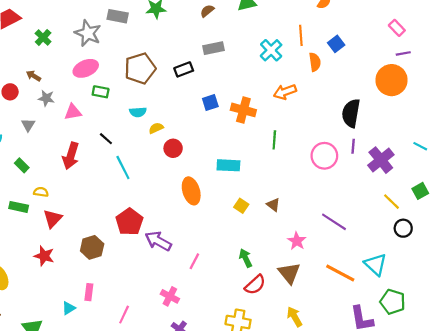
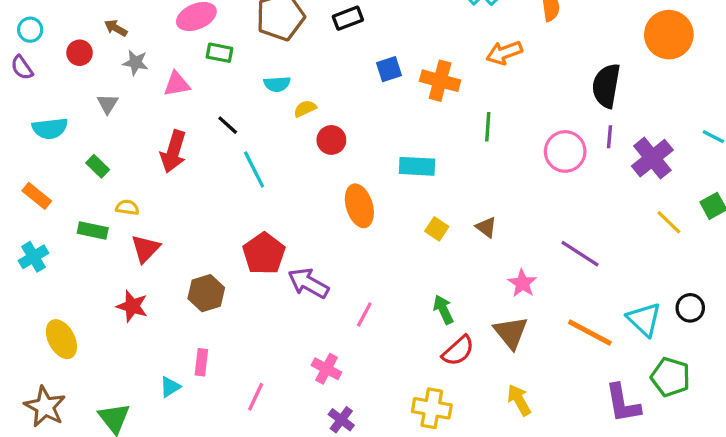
black circle: (403, 228) -> (690, 308), moved

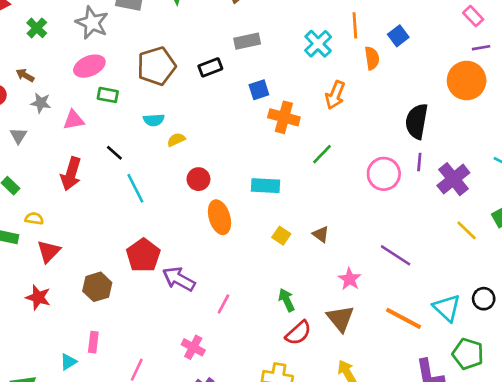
orange arrow: (504, 53) -> (335, 95), turned -48
blue square: (389, 69) -> (259, 90), moved
green line: (488, 127) -> (322, 154), turned 40
red circle: (331, 140) -> (198, 179), moved

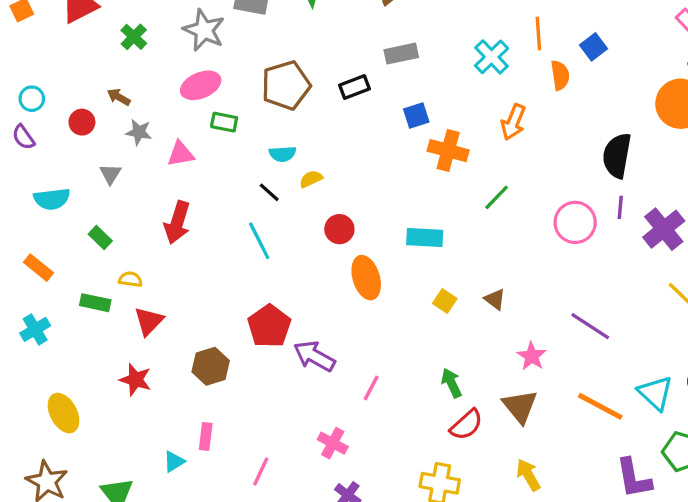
black line: (114, 153) -> (269, 192), moved

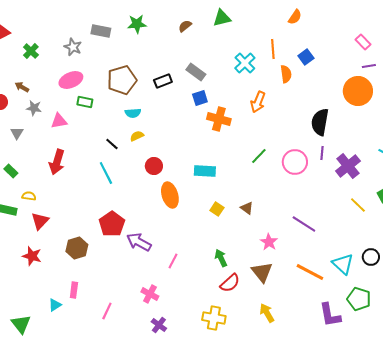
gray star: (204, 30) -> (73, 47), size x0.7
gray rectangle: (401, 54) -> (196, 72), moved, turned 48
cyan semicircle: (283, 154) -> (133, 113), moved
green line: (497, 197) -> (259, 156), moved

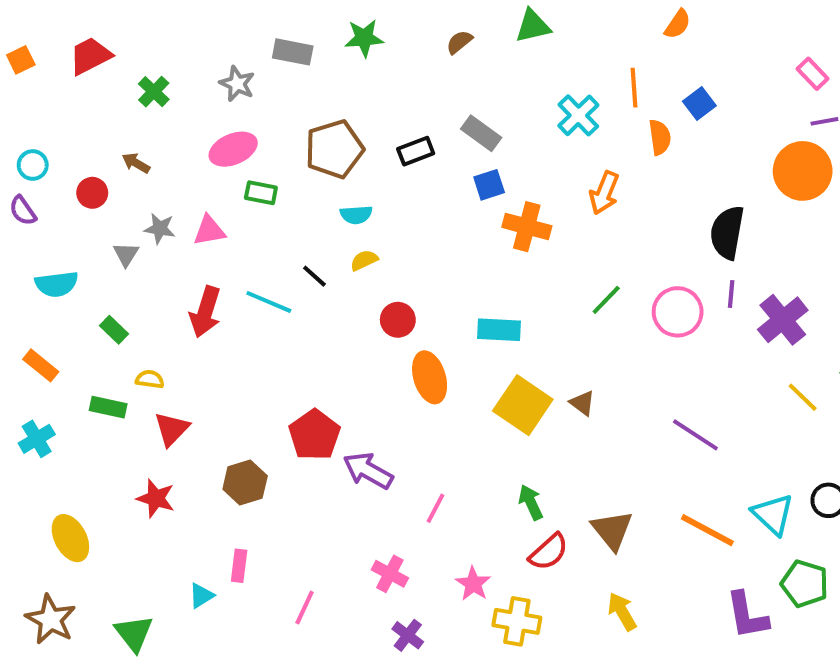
gray star: (34, 108) -> (160, 229), moved
cyan line: (106, 173) -> (269, 302), moved, turned -40
yellow square: (217, 209) -> (523, 405), size x2.0
pink star: (269, 242) -> (473, 584), moved

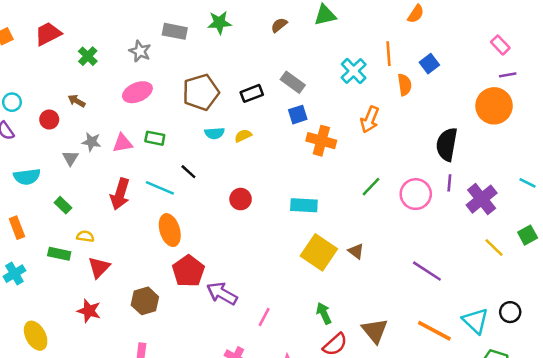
green rectangle: (261, 193) -> (155, 138), moved
yellow semicircle: (364, 260) -> (243, 136), moved
orange rectangle: (41, 365) -> (17, 228), turned 30
orange ellipse: (430, 377) -> (170, 230), moved

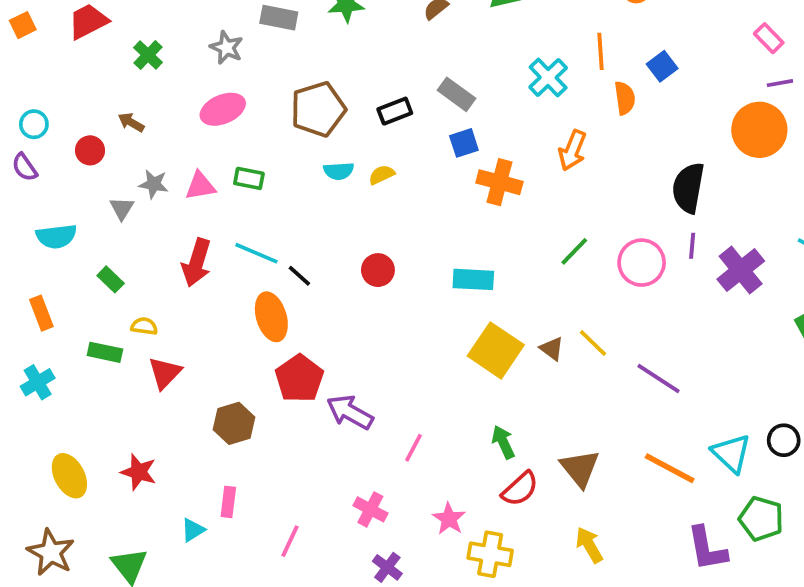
black line: (188, 172) -> (299, 276), moved
yellow line: (494, 247) -> (593, 343), moved
red star: (89, 311) -> (139, 472), moved

